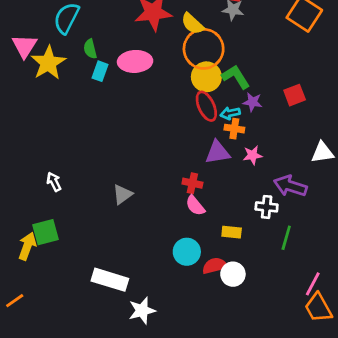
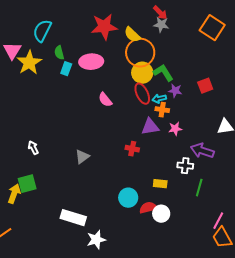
pink semicircle: (195, 206) -> (105, 100), moved

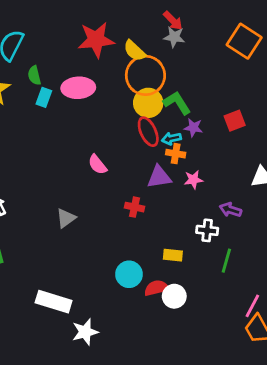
pink semicircle: (105, 100) -> (97, 165), moved
purple arrow: (202, 151) -> (230, 210), size x0.7

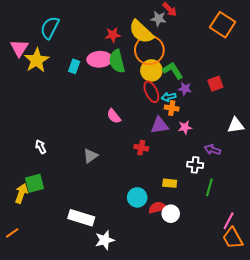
gray star: (174, 37) -> (158, 19), moved
red star: (96, 40) -> (113, 35), moved, size x0.6
yellow semicircle: (134, 51) -> (141, 32), size x1.5
green semicircle: (34, 75) -> (117, 61), moved, size x1.6

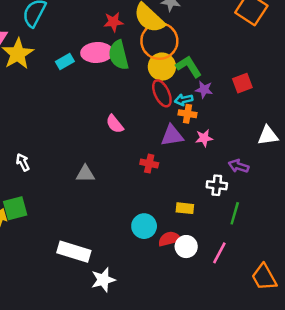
cyan rectangle: (74, 66) -> (65, 61), turned 40
gray triangle: (90, 156) -> (85, 174), turned 35
pink line: (229, 221) -> (219, 253), moved

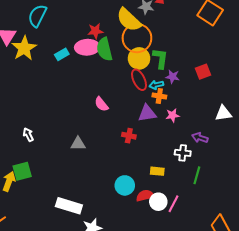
red star: (113, 22) -> (95, 31), moved
green L-shape: (189, 67) -> (160, 58), turned 40
pink line: (219, 253) -> (174, 204), moved

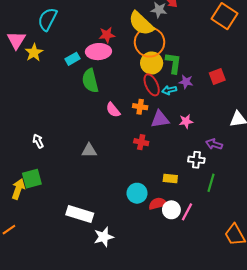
yellow star: (24, 48) -> (34, 53), size x0.7
green semicircle: (104, 49) -> (90, 81), moved
orange cross: (159, 96) -> (140, 107), moved

